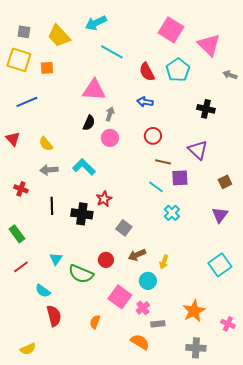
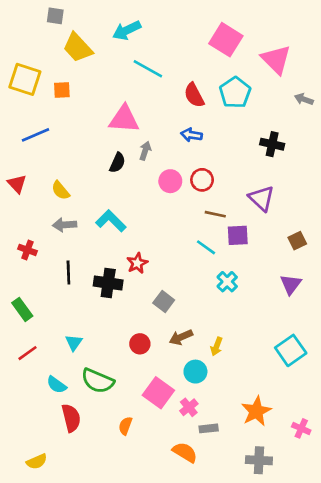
gray square: (24, 32) -> (55, 16), moved
pink circle: (110, 138) -> (170, 181), moved
green semicircle: (81, 274) -> (98, 381), moved

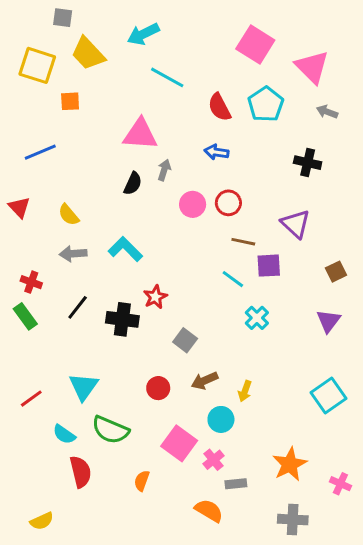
yellow square: (25, 79) -> (37, 65), moved
gray arrow: (304, 99) -> (327, 112), moved
black line: (68, 272) -> (78, 307), turned 40
green rectangle: (22, 309) -> (25, 316), moved
cyan triangle: (74, 343) -> (84, 387), size x1.5

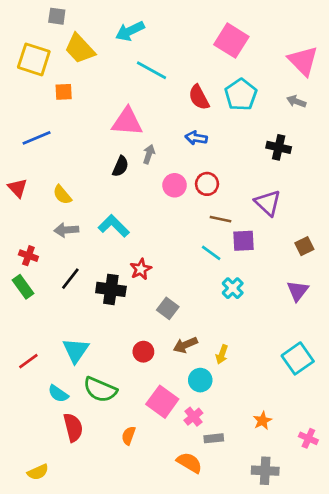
pink triangle: (312, 67) -> (303, 61), moved
orange star: (290, 464) -> (262, 421), size x0.6

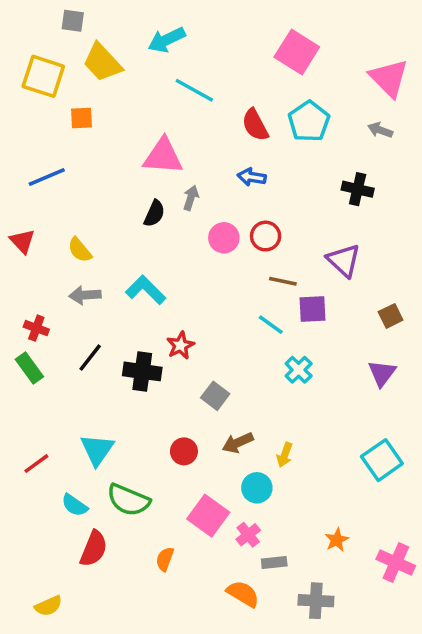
red semicircle: (73, 427) -> (94, 549), turned 36
pink cross: (308, 438) -> (396, 563), size x1.5
gray cross: (265, 471) -> (316, 601), moved

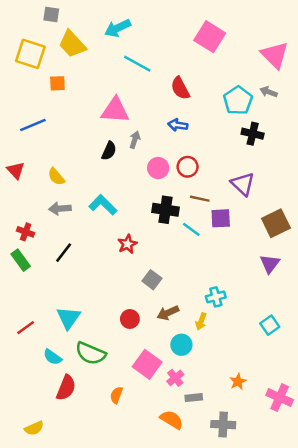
cyan pentagon: (309, 121) -> (238, 100), moved
brown square: (391, 316) -> (276, 223), size x1.6
cyan cross: (299, 370) -> (216, 297), moved, turned 30
black cross: (142, 371) -> (165, 210), moved
cyan square: (382, 460) -> (270, 325), size x0.7

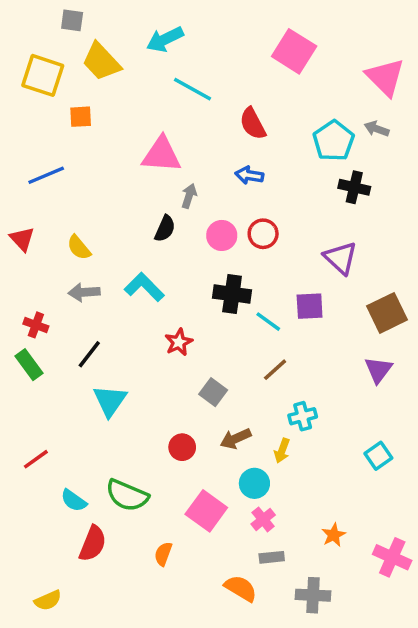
black semicircle: (109, 151) -> (165, 229), moved
brown line: (200, 199) -> (275, 370), moved, turned -54
cyan triangle: (68, 318) -> (110, 401), moved
pink cross: (175, 378) -> (263, 519), moved

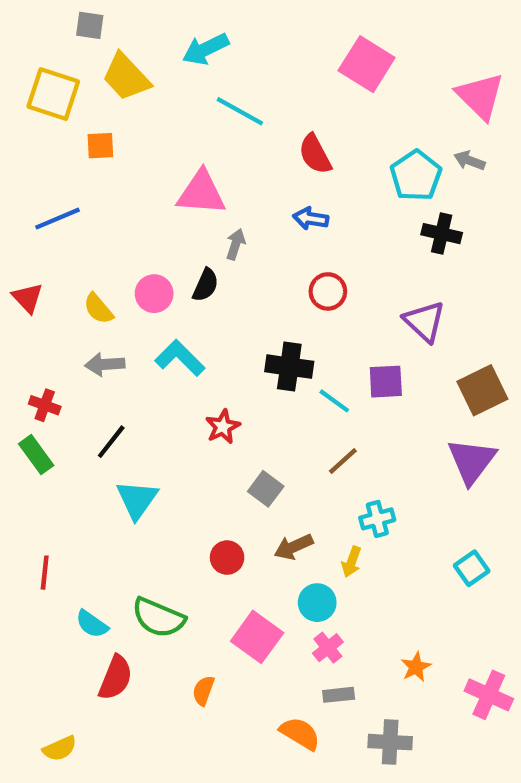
pink circle: (222, 235) -> (154, 294), moved
purple triangle: (378, 370) -> (472, 461), size x1.4
red line: (36, 459) -> (45, 573), turned -48

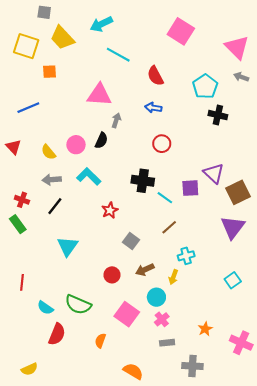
gray arrow: (470, 161) -> (241, 77), moved
purple triangle: (424, 322) -> (214, 173), moved
black line: (111, 442) -> (55, 206), moved
orange semicircle: (300, 733) -> (133, 371), moved

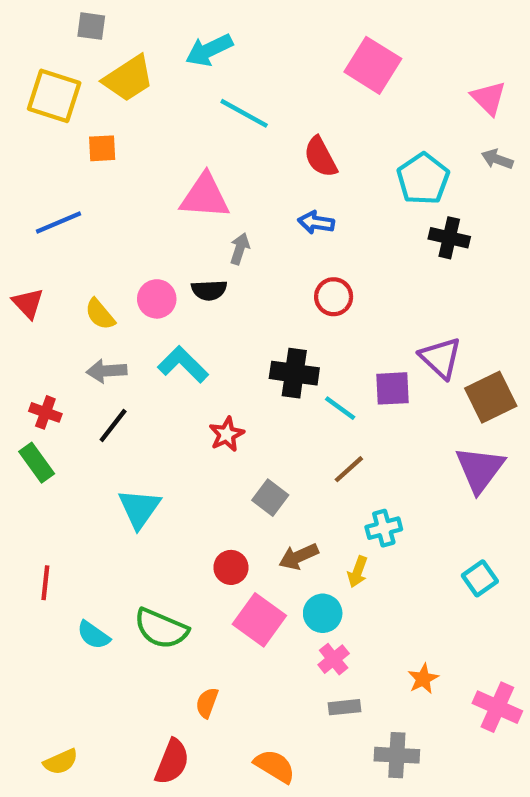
yellow trapezoid: (62, 38) -> (128, 78), turned -80
pink triangle: (237, 47) -> (489, 98), size x0.7
black semicircle: (101, 140) -> (209, 290), turned 63
pink square: (127, 314) -> (259, 620), moved
red semicircle: (57, 334) -> (172, 762), moved

